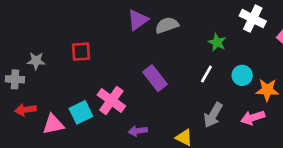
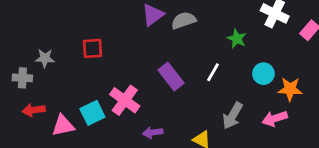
white line: (206, 74) -> (213, 72), moved

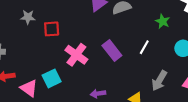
gray star: (45, 58) -> (28, 17), moved
pink cross: (125, 100) -> (76, 55), moved
pink triangle: (63, 126) -> (29, 88), turned 48

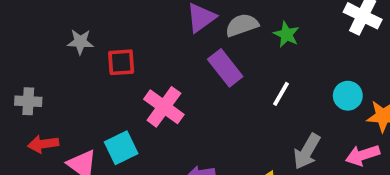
green star: (163, 21) -> (286, 34), moved
purple rectangle: (112, 50) -> (225, 68), moved

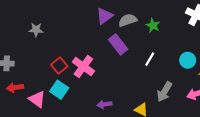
red square: (121, 62) -> (59, 65), moved, turned -35
cyan square: (121, 148) -> (59, 90), turned -30

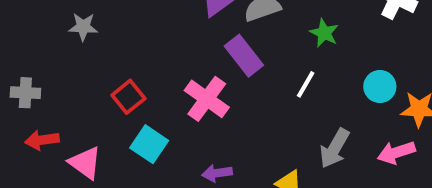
green star: (153, 25) -> (324, 33), moved
pink cross: (83, 67) -> (207, 99), moved
cyan square: (59, 90) -> (149, 144), moved

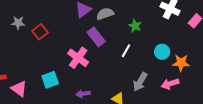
red square: (128, 97) -> (40, 32), moved
cyan square: (149, 144) -> (50, 80), turned 36

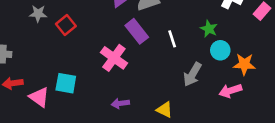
green star: (135, 26) -> (209, 29), moved
white line: (126, 51) -> (172, 39), moved, turned -48
cyan square: (50, 80) -> (66, 83), moved, turned 30
gray arrow: (140, 82) -> (192, 74), moved

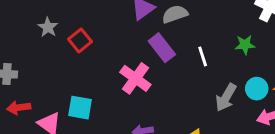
gray star: (38, 14) -> (48, 27), turned 30
green star: (209, 29) -> (245, 45), turned -30
cyan circle: (220, 50) -> (257, 89), moved

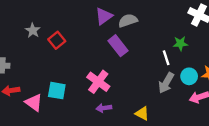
white line: (203, 56) -> (166, 58), moved
pink cross: (135, 78) -> (98, 82), moved

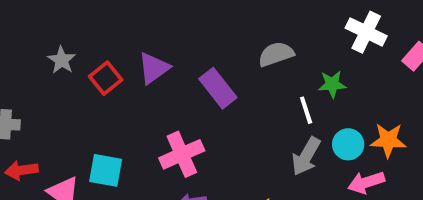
purple triangle: (104, 16) -> (154, 68), moved
gray semicircle: (128, 21) -> (276, 54), moved
pink cross: (98, 82) -> (182, 154), turned 30

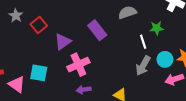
purple triangle: (154, 68) -> (63, 42), moved

